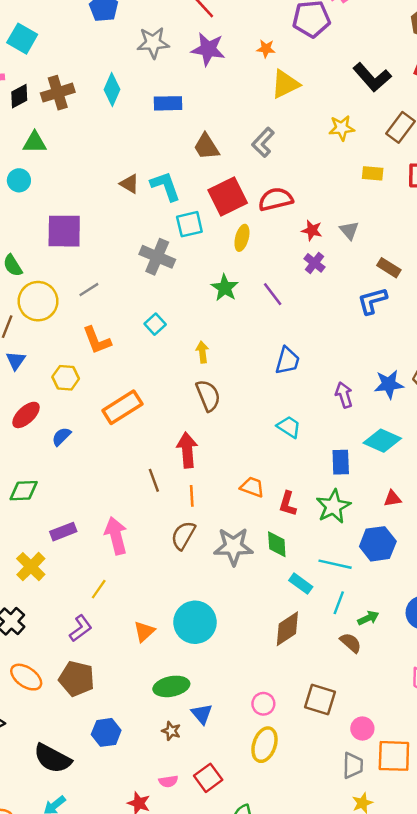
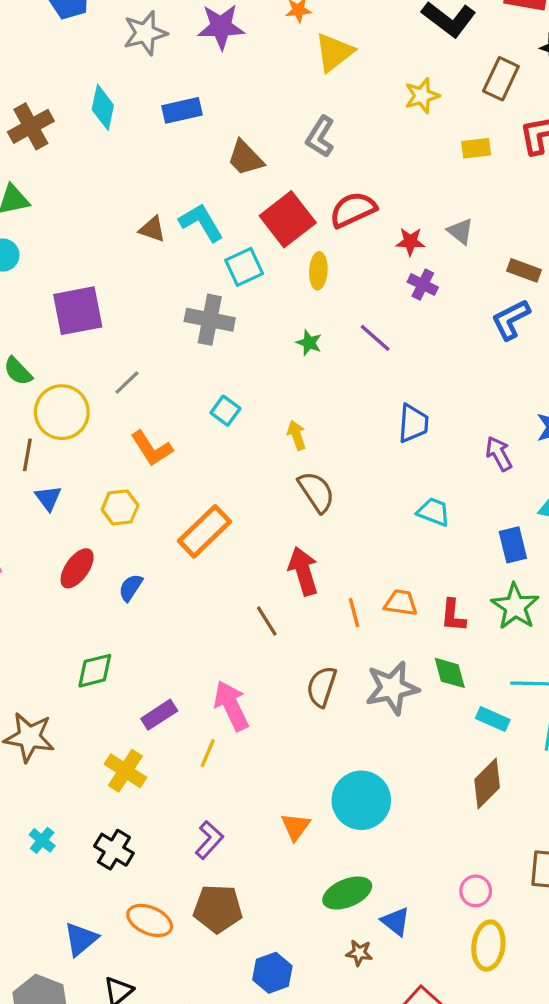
green star: (225, 288) -> (309, 343), size x0.7
orange line: (192, 496) -> (354, 613), moved
yellow line: (99, 589) -> (208, 753), moved

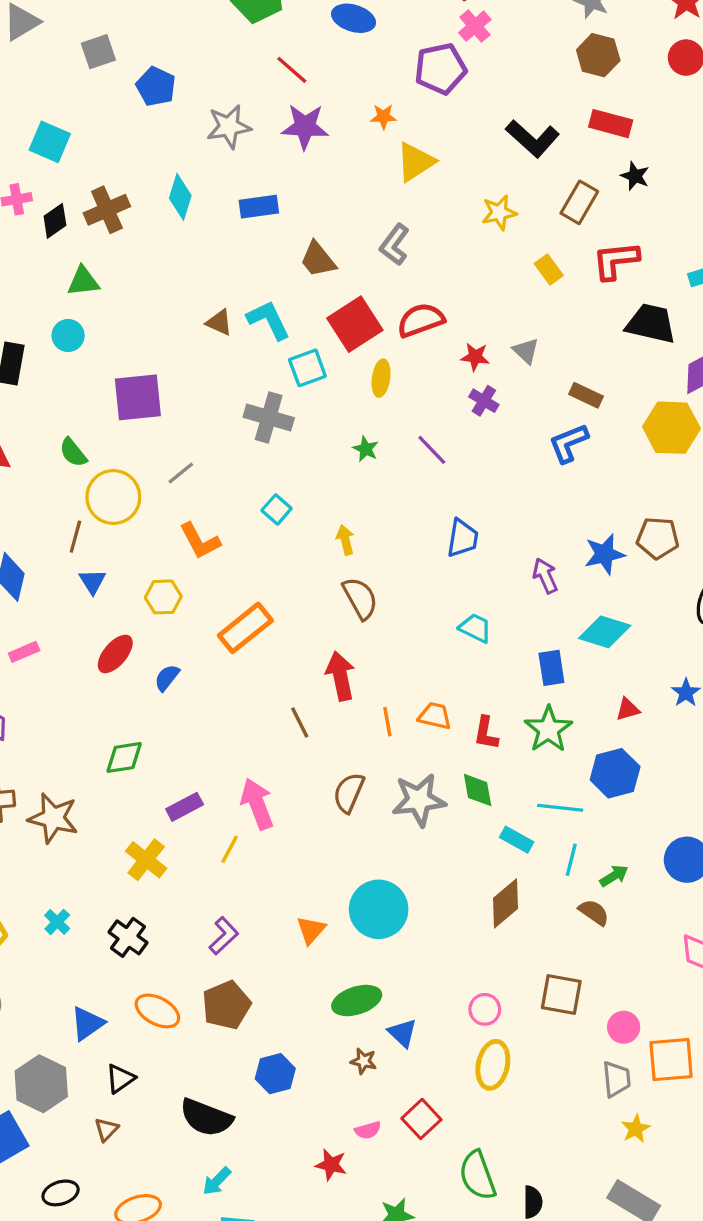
yellow rectangle: (476, 148) -> (549, 269), turned 56
brown pentagon: (218, 909) -> (226, 1005), turned -30

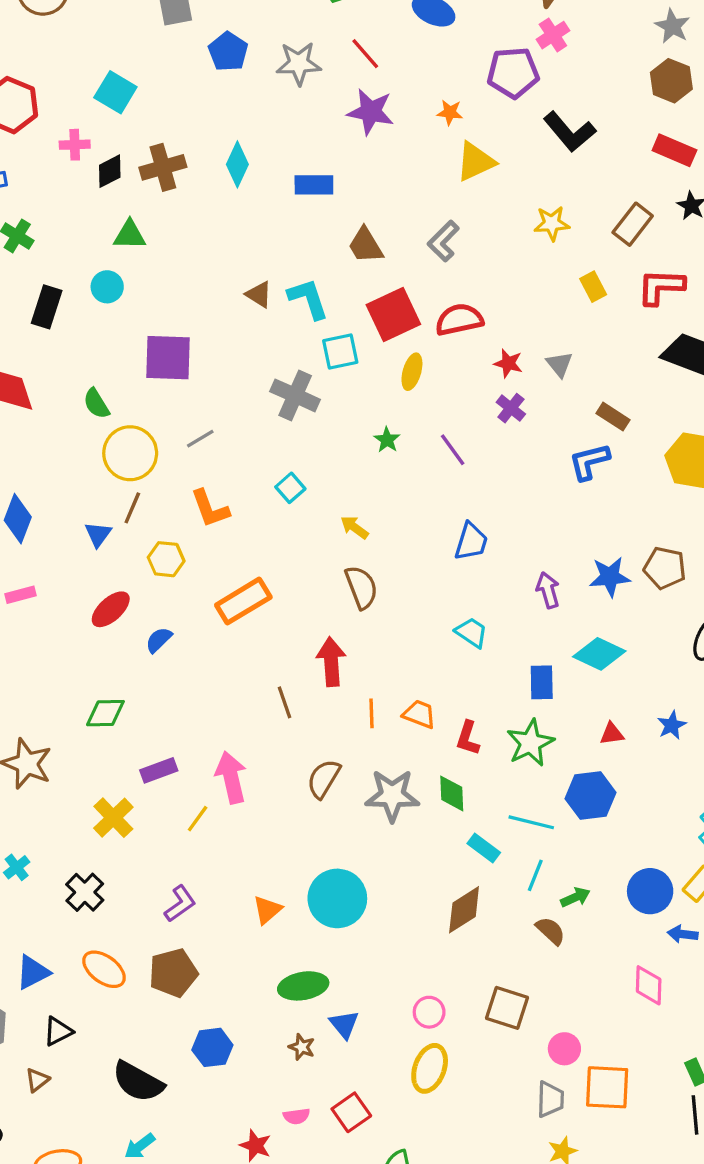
gray star: (229, 127) -> (299, 63), moved
black L-shape: (533, 139) -> (570, 132), moved
brown line: (75, 537) -> (132, 508), moved
yellow arrow: (345, 540) -> (354, 527), turned -48

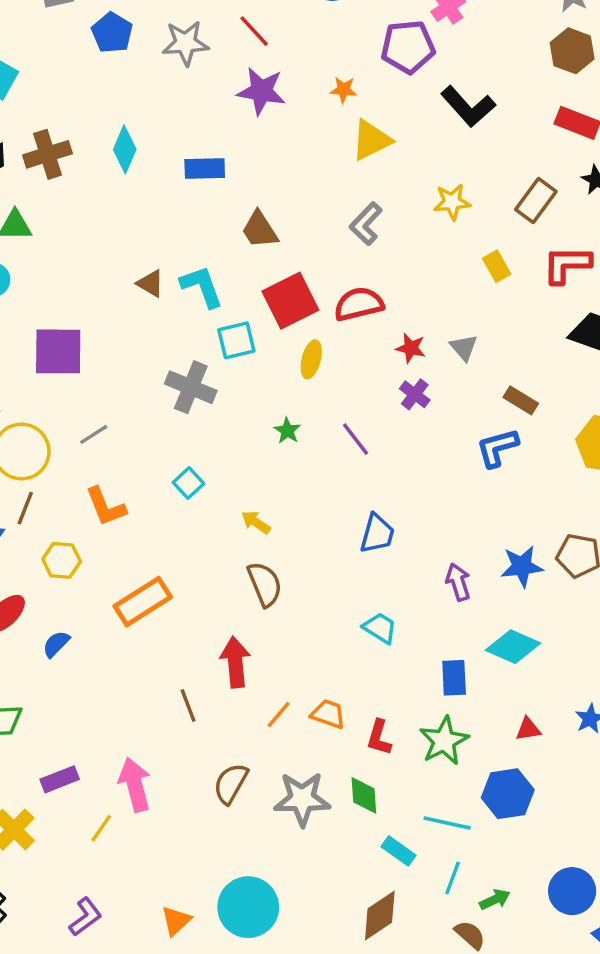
gray L-shape: (443, 241) -> (366, 224), moved
orange line: (372, 713) -> (279, 714), turned 44

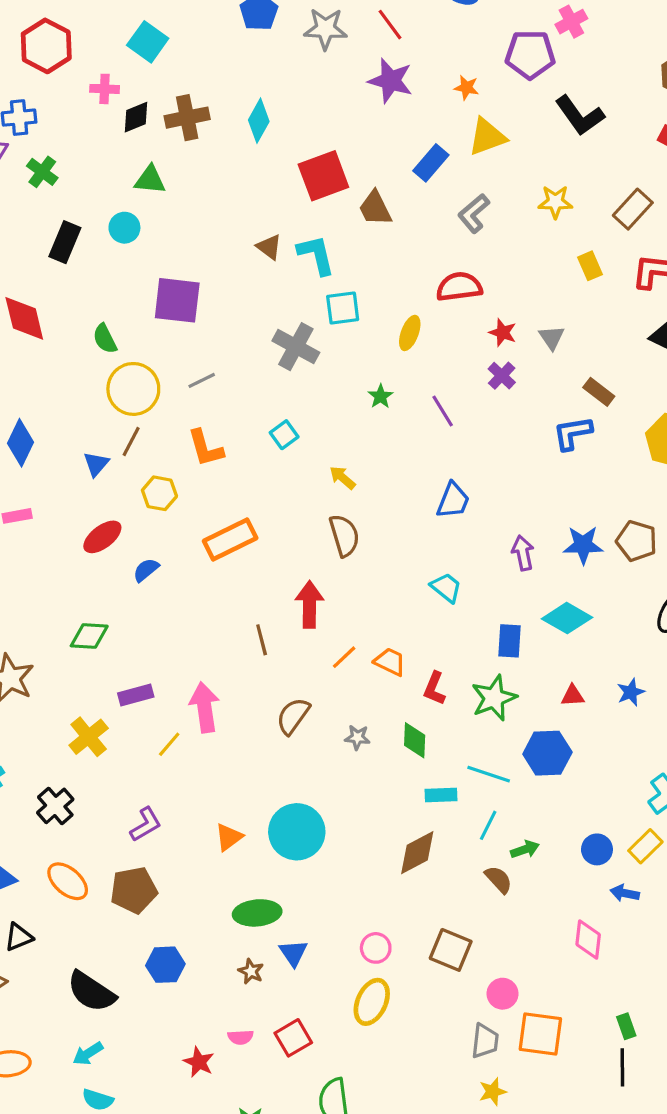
blue rectangle: (205, 168) -> (431, 163), moved, turned -54
red square: (290, 301) -> (323, 176), moved
gray star: (302, 799) -> (357, 737), size x0.5
cyan rectangle: (398, 851) -> (441, 795), turned -44
blue circle: (572, 891) -> (597, 849), size x0.7

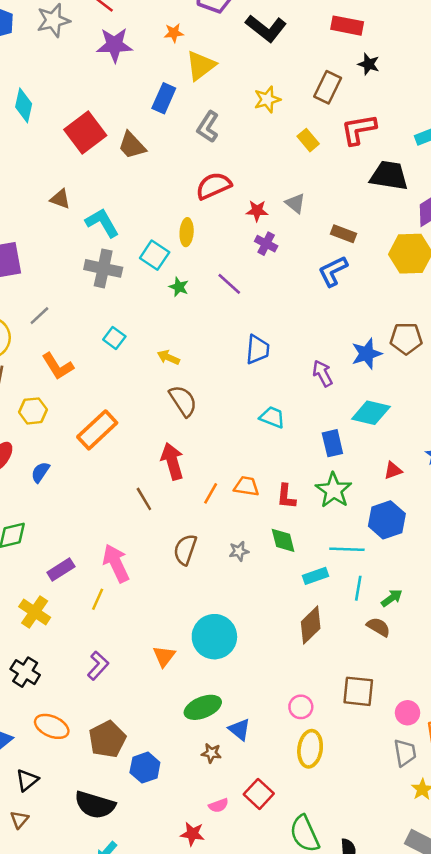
cyan L-shape: (316, 255) -> (102, 223), moved
cyan square: (343, 308) -> (155, 255), moved, turned -32
brown pentagon: (134, 890) -> (107, 739), moved

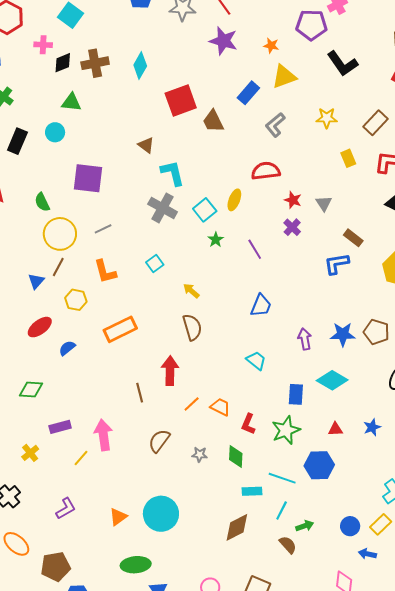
yellow cross: (35, 612) -> (30, 453), size x0.7

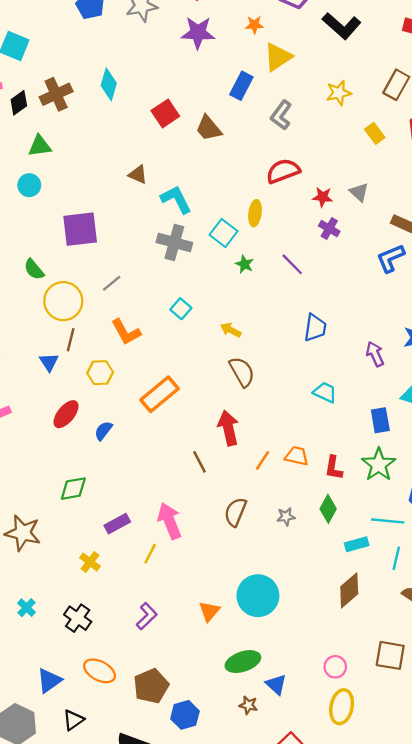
red square: (181, 100) -> (165, 113), size x0.7
green diamond: (236, 457) -> (328, 509), turned 40

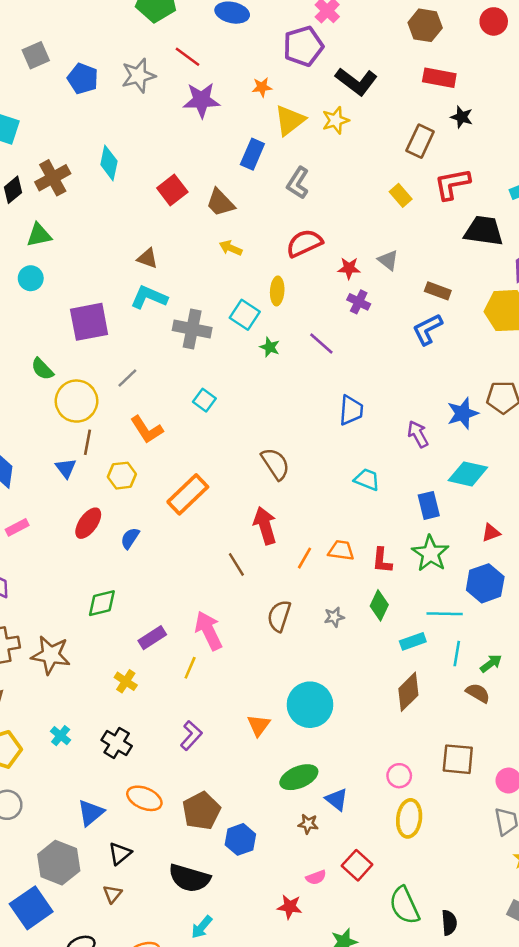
yellow star: (339, 93) -> (336, 120), moved
cyan L-shape: (176, 199) -> (149, 297), moved, turned -36
yellow arrow: (231, 330) -> (231, 248), moved

